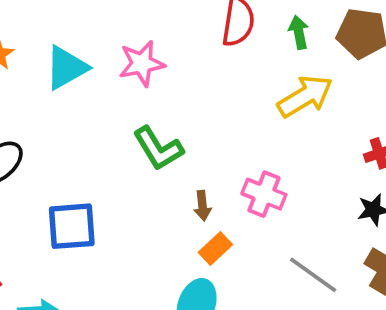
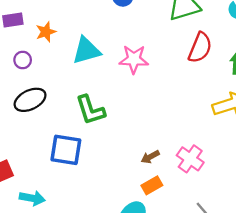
green L-shape: (158, 148) -> (90, 110), moved
brown arrow: (202, 206) -> (150, 157), turned 54

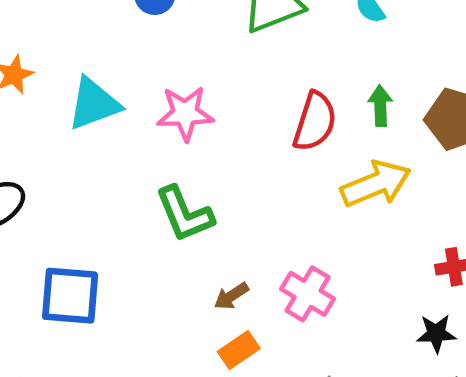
red semicircle: (200, 48) -> (315, 122), moved
green L-shape: (90, 110) -> (184, 214), moved

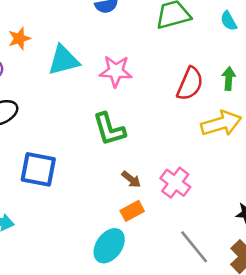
brown arrow: (231, 296) -> (131, 179), turned -114

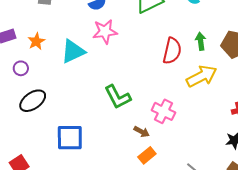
pink star: (116, 71) -> (105, 32), moved
pink cross: (175, 183) -> (163, 111), moved

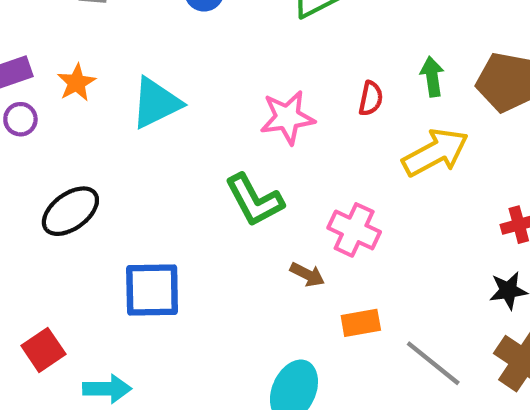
pink star: (105, 32) -> (287, 117), moved
red semicircle: (172, 51) -> (371, 98), size x0.6
purple circle: (21, 68) -> (20, 119), moved
orange rectangle: (147, 155) -> (361, 323), moved, turned 30

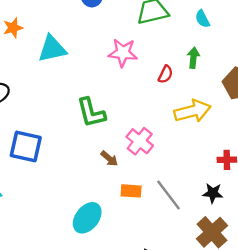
green arrow: (432, 77) -> (193, 58), moved
pink star: (287, 117) -> (123, 53), moved
gray line: (433, 363) -> (168, 195), moved

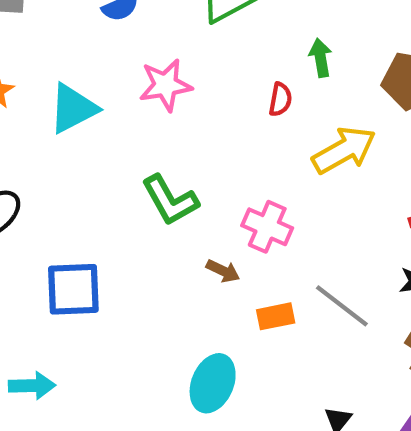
pink star: (123, 53) -> (165, 85), moved

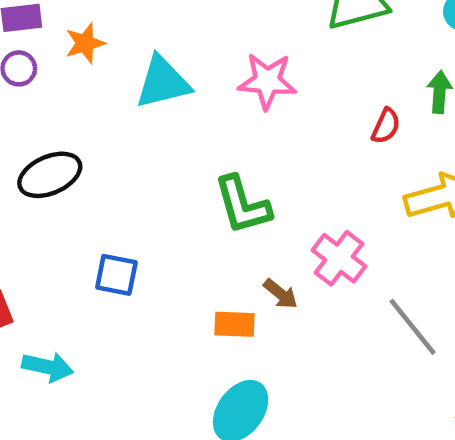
blue square: (73, 289) -> (116, 275), size x0.7
gray line: (342, 306) -> (413, 327), moved
orange rectangle: (276, 316) -> (234, 324), moved

